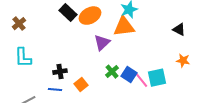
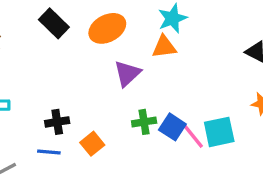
black rectangle: (68, 13) -> (54, 23), moved
orange triangle: (124, 27) -> (164, 47), size x0.7
green cross: (112, 72) -> (144, 122), turned 32

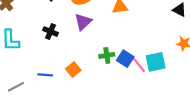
purple triangle: (127, 73) -> (83, 22), moved
black cross: (57, 122) -> (51, 32), moved, turned 32

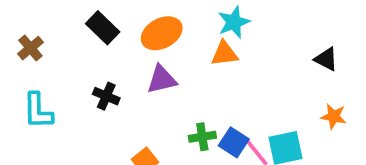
purple triangle: (83, 22) -> (162, 79), turned 30

